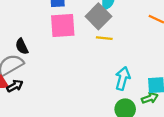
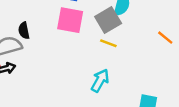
cyan arrow: (123, 78) -> (100, 80), moved

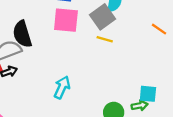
black semicircle: (24, 31) -> (22, 34), size x1.6
cyan arrow: (100, 80) -> (62, 87), moved

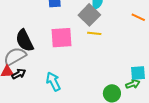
pink square: (66, 20) -> (61, 38), moved
cyan arrow: (62, 87) -> (53, 82), moved, turned -42

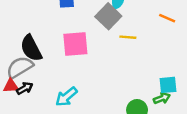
yellow line: (94, 33) -> (128, 37), moved
cyan arrow: (53, 82) -> (66, 97), turned -102

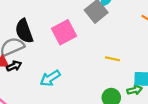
yellow line: (128, 37) -> (113, 59), moved
pink square: (75, 44) -> (64, 32), turned -30

